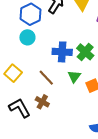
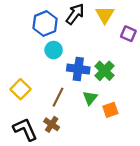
cyan circle: (27, 37) -> (54, 50), moved
brown line: (46, 78) -> (58, 97), turned 66

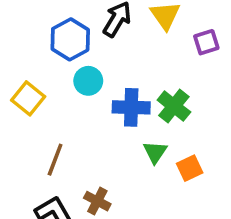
purple square: (128, 34) -> (206, 42), turned -35
yellow square: (20, 89) -> (28, 98), moved
brown line: (58, 97) -> (55, 160), moved

